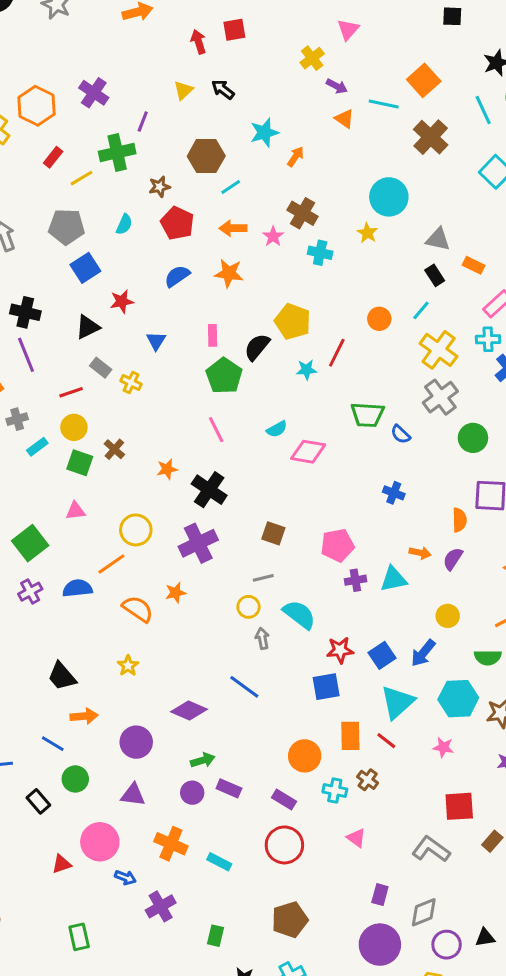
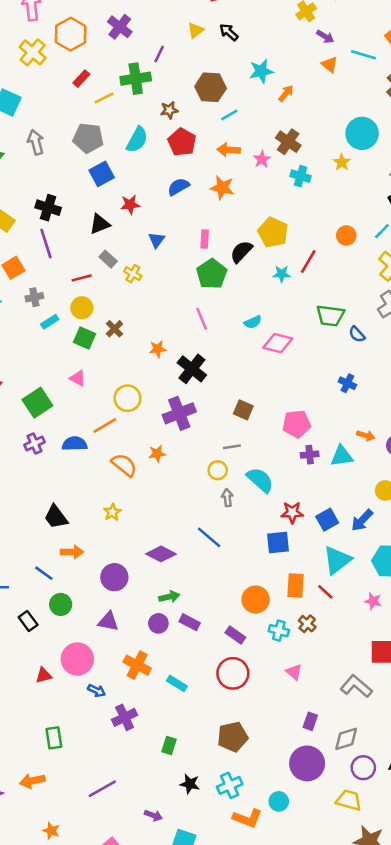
cyan semicircle: (124, 224) -> (137, 140), size x1.5
pink triangle: (75, 511) -> (78, 378), turned 30

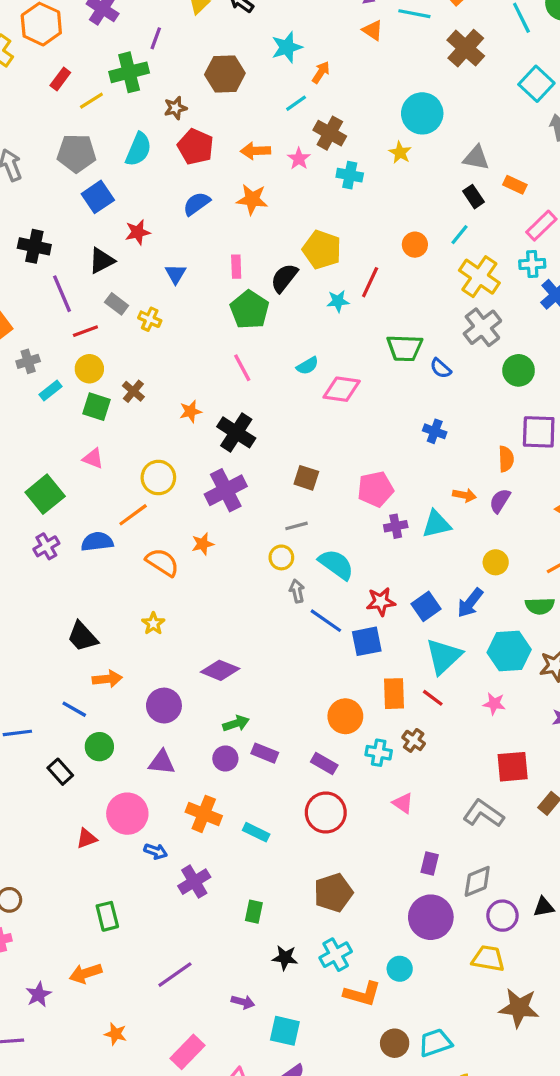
cyan line: (229, 115) -> (296, 103), moved
purple line: (46, 244) -> (62, 294), moved
blue line: (209, 537) -> (326, 621), moved

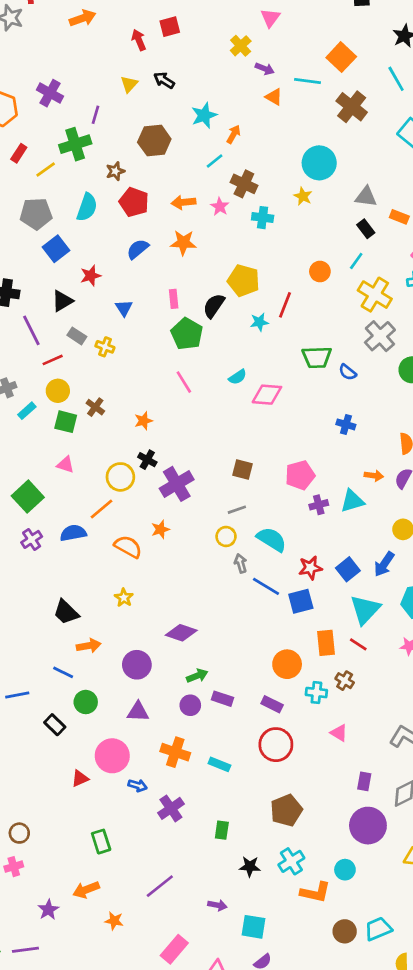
black cross: (236, 432) -> (147, 460), moved, size x0.6
orange star: (116, 1034) -> (114, 921), moved

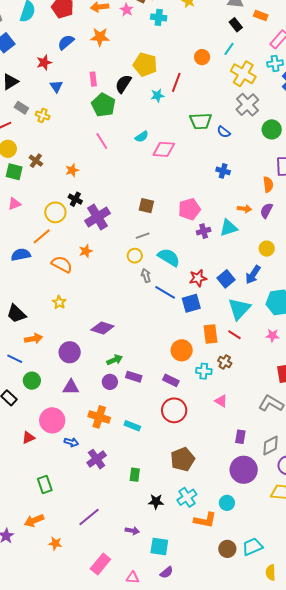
red star: (91, 276) -> (44, 62), moved
pink triangle: (65, 465) -> (14, 204), turned -40

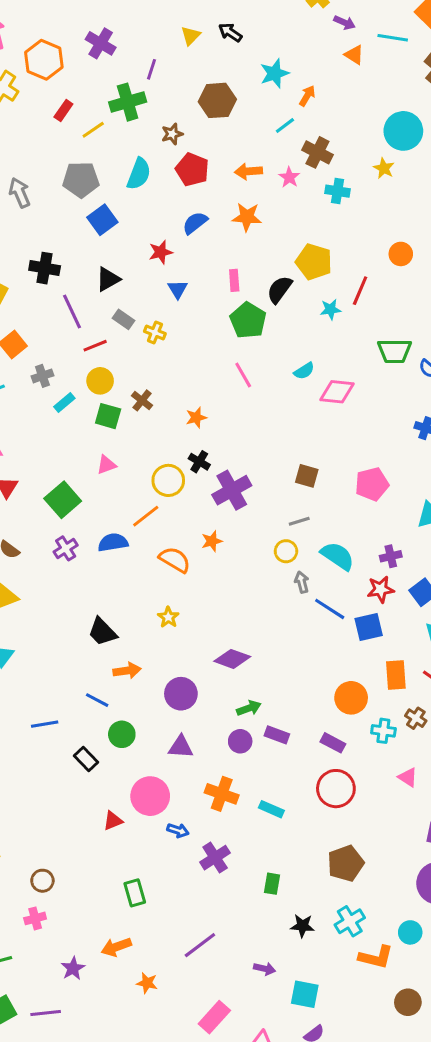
purple cross: (204, 231) -> (391, 556), moved

